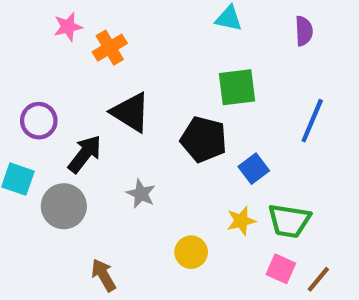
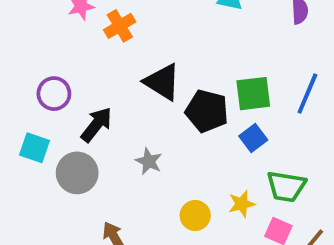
green square: (237, 87) -> (253, 94), moved
black triangle: (131, 112) -> (162, 82), moved
yellow star: (241, 221) -> (242, 204), moved

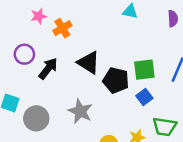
purple circle: (54, 94) -> (24, 54), moved
black arrow: (96, 125) -> (48, 68), moved
gray star: (149, 161) -> (80, 111), size x1.5

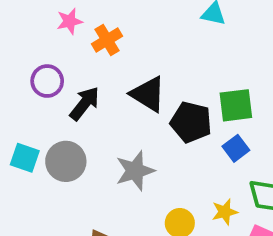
gray star: (80, 111) -> (135, 171), turned 30
gray circle: (36, 118) -> (66, 161), moved

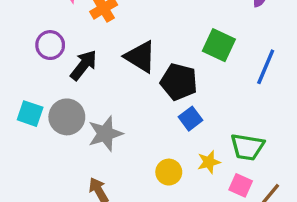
green square: (236, 105) -> (219, 45), moved, turned 32
blue square: (236, 148) -> (190, 119), moved
gray star: (135, 171) -> (105, 134), moved

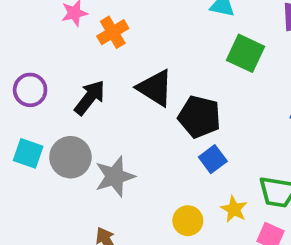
purple circle: (50, 45) -> (30, 90), moved
green square: (219, 45) -> (245, 53), moved
yellow star: (209, 162) -> (234, 209), turned -30

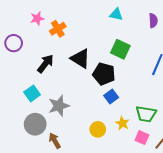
green square: (245, 53) -> (120, 49), moved
purple circle: (30, 90) -> (14, 43), moved
cyan square: (28, 153) -> (32, 93), moved, turned 35
gray circle: (70, 157) -> (35, 124), moved

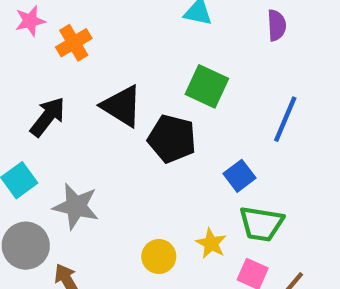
blue square: (111, 97) -> (240, 176), moved
gray star: (59, 106) -> (76, 206), turned 30

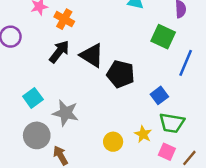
orange cross: (74, 43) -> (64, 19), turned -30
green square: (207, 86) -> (163, 37), moved
black arrow: (48, 117) -> (59, 52), moved

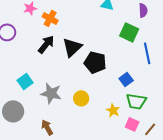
black triangle: (92, 55) -> (72, 47), turned 45
blue line: (186, 63) -> (147, 53), turned -35
gray circle: (37, 135) -> (13, 111), moved
yellow circle: (113, 142) -> (81, 98), moved

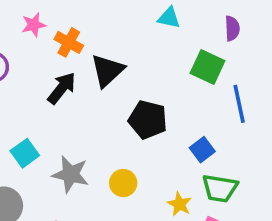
black triangle: (72, 47) -> (107, 71), moved

